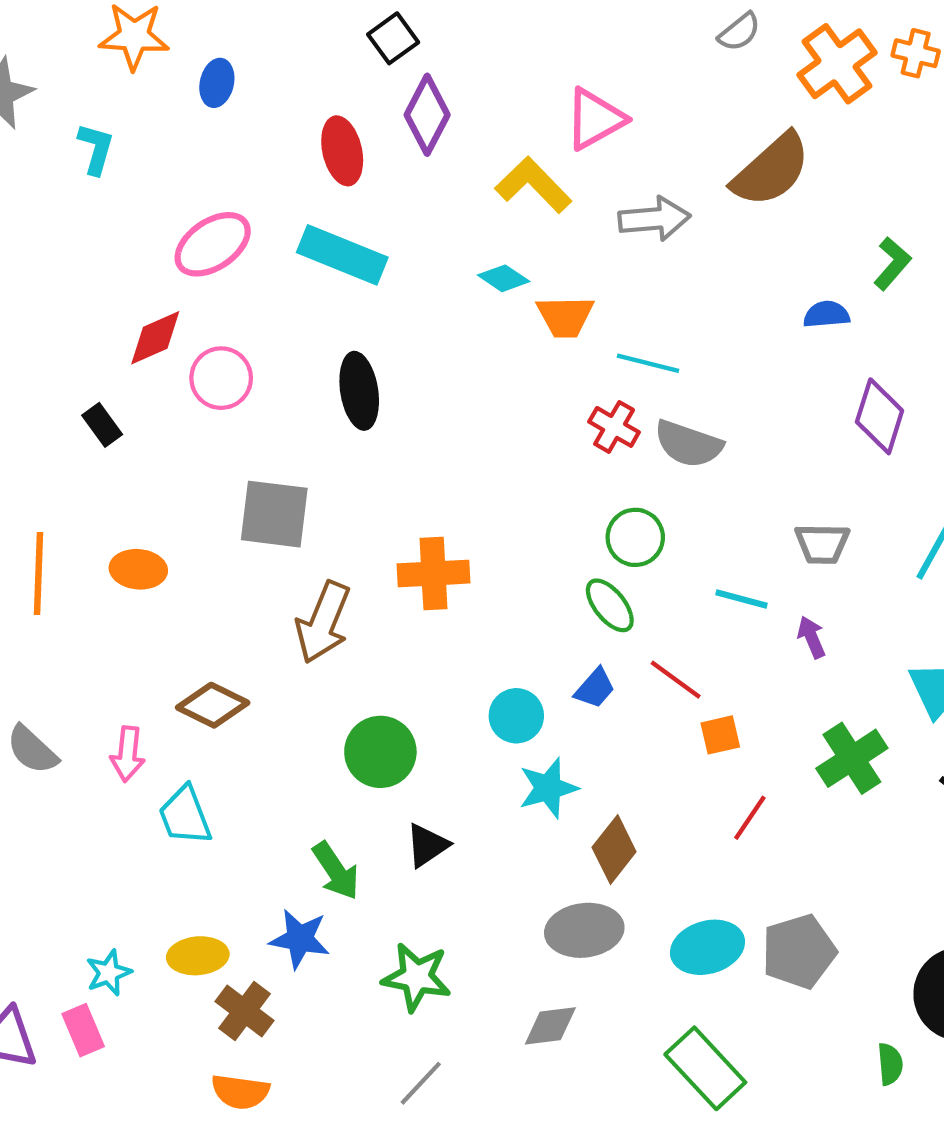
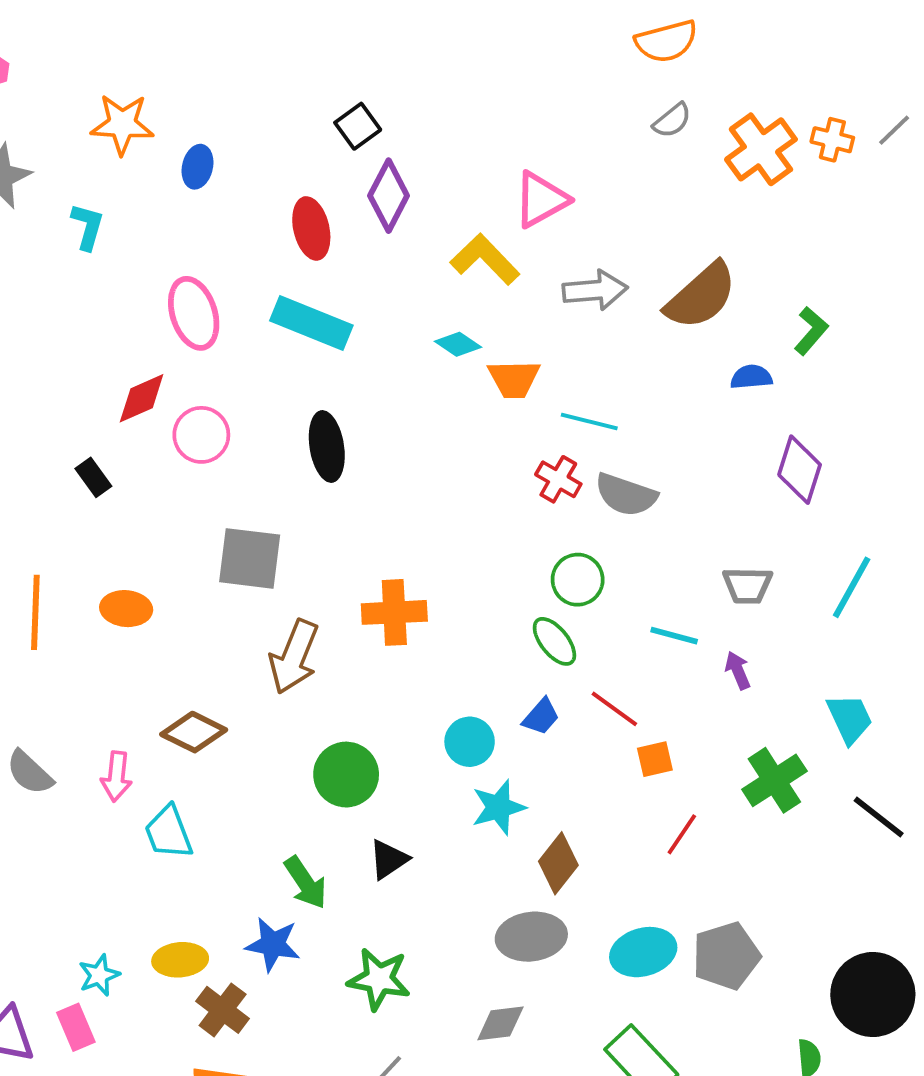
brown semicircle: (771, 170) -> (701, 296), moved
pink ellipse: (213, 244) -> (194, 313), turned -74

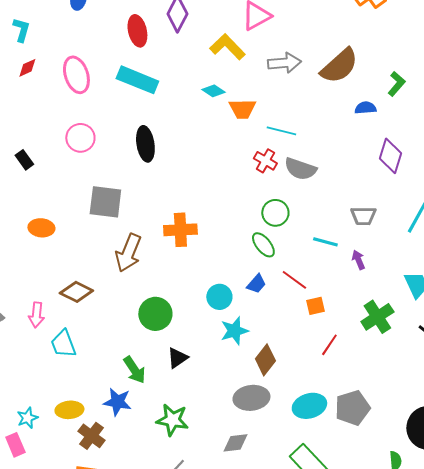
red diamond: (142, 398) -> (27, 68), moved, size x0.7

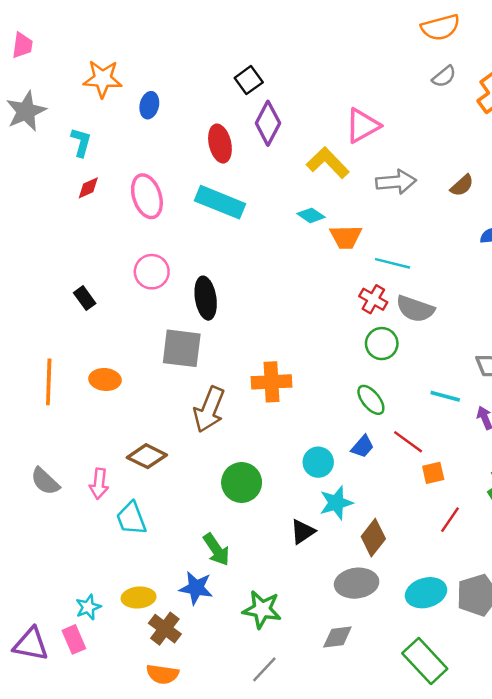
brown semicircle: (339, 66) -> (462, 185), size x0.5
black ellipse: (145, 144) -> (206, 298), moved
green circle: (275, 213) -> (382, 344), moved
black triangle: (177, 358) -> (303, 532), moved

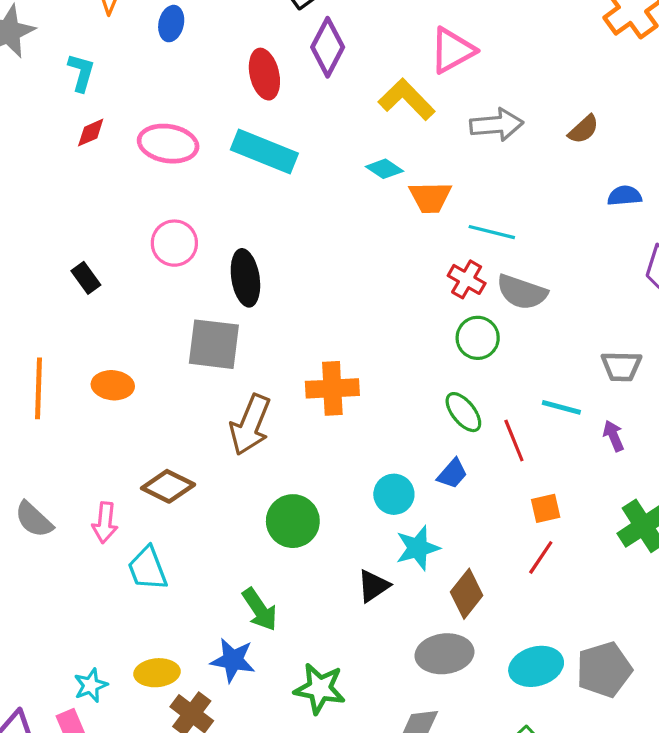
pink ellipse: (147, 196) -> (168, 144), turned -63
red line: (408, 442) -> (514, 441), moved, turned 32
red line: (450, 520) -> (541, 557), moved

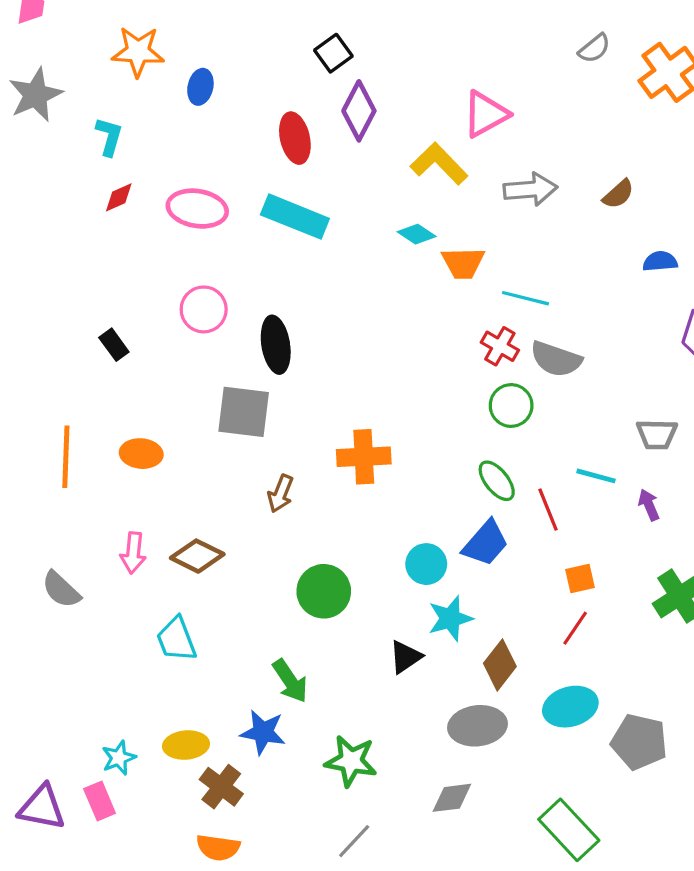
brown arrow: (250, 425) -> (281, 494), size x0.6
blue trapezoid: (452, 474) -> (485, 543), size x1.5
pink arrow: (105, 523) -> (133, 553), moved
cyan ellipse: (536, 666) -> (570, 707), moved
gray pentagon: (604, 670) -> (639, 742), turned 30

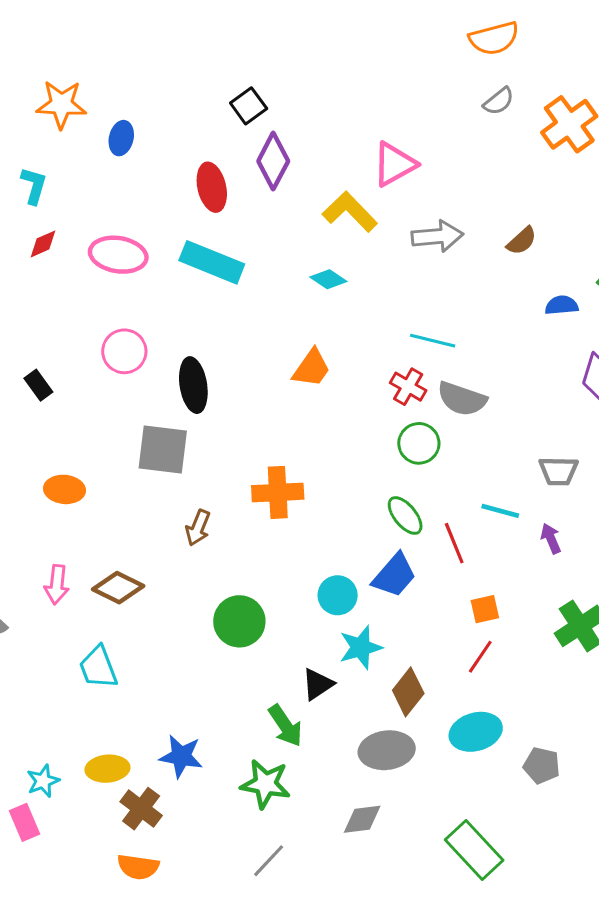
orange trapezoid: (463, 263) -> (311, 368), moved, turned -54
green arrow: (290, 681) -> (285, 726), moved
gray pentagon: (639, 742) -> (542, 766), size x0.7

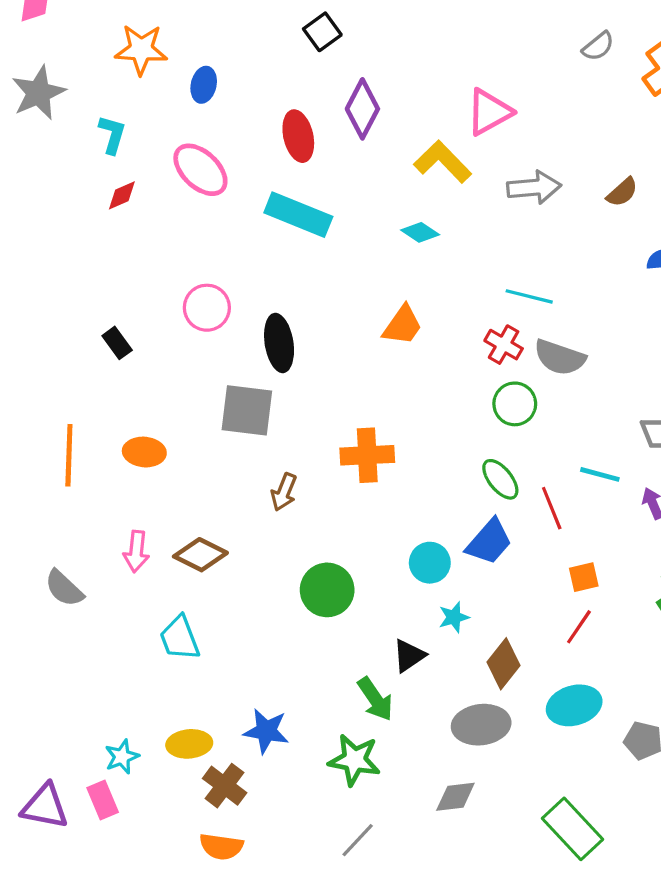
black square: (249, 106) -> (322, 32), moved
pink ellipse: (118, 255) -> (200, 170), moved, turned 34
cyan star: (361, 647) -> (454, 617), size x0.7

